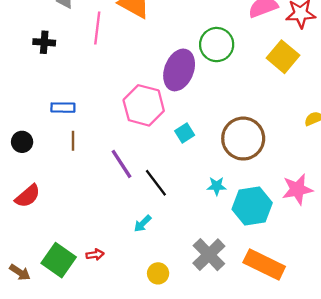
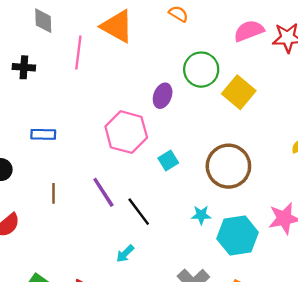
yellow square: (283, 57) -> (239, 92), moved
purple ellipse: (179, 70) -> (163, 96), size x0.6
brown line: (73, 141) -> (53, 193), moved

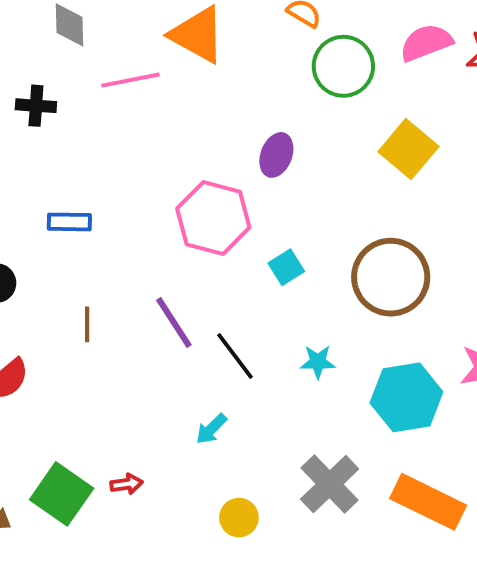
pink line: (78, 52) -> (131, 80), turned 72
green circle: (201, 70) -> (343, 66), moved
cyan star: (201, 215) -> (318, 362), moved

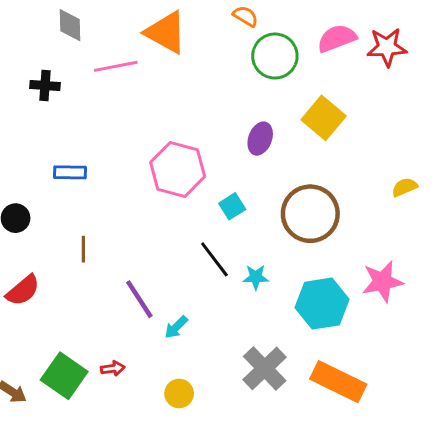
purple ellipse: (276, 155) -> (260, 139), moved
purple line: (174, 322) -> (139, 299), moved
black line: (235, 356) -> (214, 259), moved
yellow circle: (239, 518) -> (179, 393), moved

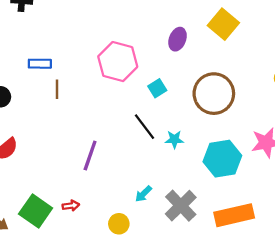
brown line: (83, 249) -> (57, 89), moved
purple line: (139, 299) -> (90, 155), turned 52
cyan arrow: (176, 327) -> (143, 194), moved
orange rectangle: (338, 382) -> (234, 215), turned -39

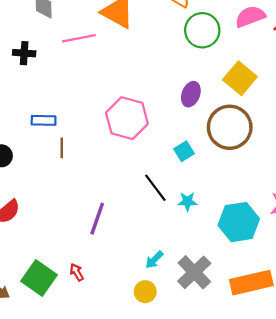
cyan square: (157, 88) -> (184, 151), moved
brown circle: (214, 94) -> (230, 127), moved
red arrow: (71, 206) -> (77, 272), turned -112
yellow circle: (119, 224) -> (145, 292), moved

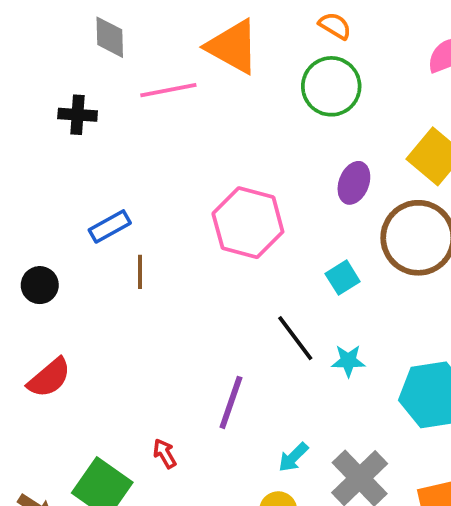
green circle: (202, 30) -> (331, 86), moved
blue rectangle: (44, 120) -> (110, 226), turned -30
purple line: (97, 219) -> (231, 402), moved
red arrow: (77, 272) -> (165, 454), moved

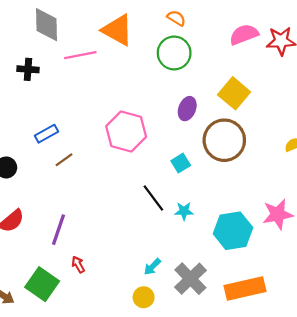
gray diamond: (110, 37) -> (47, 25), size x1.4
brown line: (140, 272) -> (64, 160), turned 54
purple line: (231, 402) -> (59, 230), moved

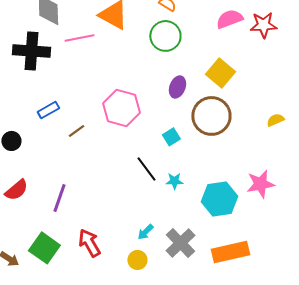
black cross: (28, 69) -> (31, 51), size x1.8
brown line: (64, 160) -> (76, 131), moved
red arrow: (78, 265) -> (89, 243), moved, size x1.8

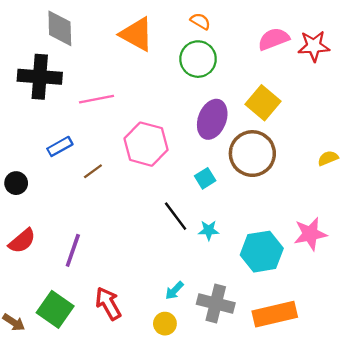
pink line: (79, 38) -> (96, 99), moved
purple ellipse: (177, 87) -> (212, 119), size x1.5
gray cross: (180, 243) -> (216, 304), turned -32

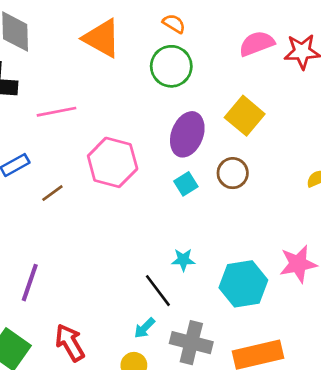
brown circle: (252, 154) -> (233, 173), size x0.6
cyan square: (205, 178) -> (186, 184), moved
black line: (176, 216) -> (158, 291), moved

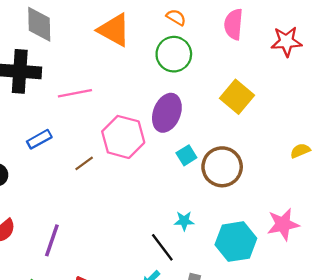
pink semicircle: (257, 44) -> (234, 24), moved, turned -64
purple ellipse: (187, 134) -> (167, 113), moved
brown circle: (233, 173) -> (222, 167), moved, size x1.5
brown line: (52, 193) -> (84, 163), moved

